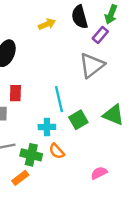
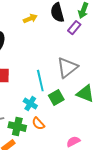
gray triangle: (92, 65) -> (67, 68), moved
cyan cross: (47, 127) -> (30, 104), turned 32

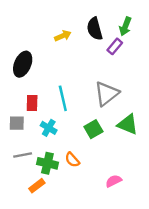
cyan line: (40, 81) -> (63, 98), moved
cyan cross: (30, 104) -> (49, 128), moved

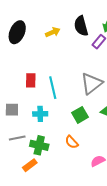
black ellipse: (23, 64) -> (17, 32), moved
red rectangle: (32, 103) -> (31, 80), moved
cyan cross: (49, 128) -> (40, 114), turned -32
orange semicircle: (72, 160) -> (72, 142), moved

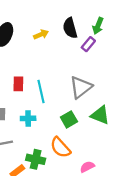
orange semicircle: (72, 142) -> (60, 147), size x1.5
green cross: (39, 145) -> (36, 159), moved

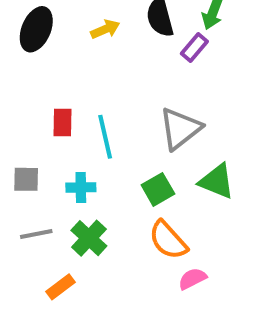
orange semicircle: (60, 147) -> (168, 240), moved
green cross: (36, 159) -> (89, 238), moved, turned 30

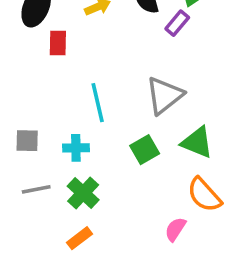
red rectangle: (63, 123) -> (58, 43), moved
orange semicircle: (168, 240) -> (204, 195), moved
pink semicircle: (192, 279) -> (175, 229), turned -30
orange rectangle: (61, 287) -> (80, 238), moved

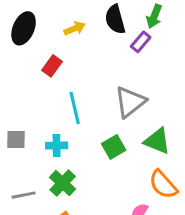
red rectangle: (58, 43) -> (52, 66), moved, turned 35
gray line: (36, 189) -> (24, 195), moved

